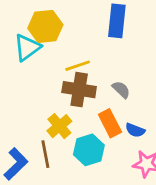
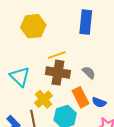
cyan triangle: (27, 47) -> (20, 77), moved, turned -40

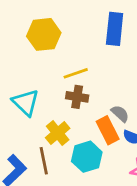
brown cross: (58, 73) -> (77, 97), size x0.7
gray semicircle: (89, 73) -> (120, 114), moved

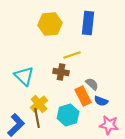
yellow hexagon: (44, 34) -> (50, 24), moved
yellow line: (76, 73) -> (72, 55), moved
yellow cross: (58, 133) -> (39, 104), moved

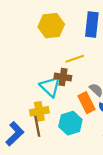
cyan triangle: (24, 76) -> (50, 87), moved
yellow cross: (39, 104) -> (39, 111), turned 30

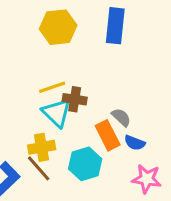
yellow line: (75, 59) -> (52, 87), moved
brown line: (37, 126) -> (39, 168), turned -30

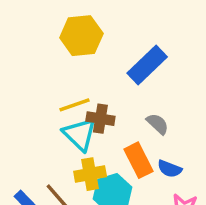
blue rectangle: (115, 26) -> (147, 65), moved, turned 40
gray semicircle: (121, 117) -> (158, 124), moved
yellow cross: (42, 147) -> (90, 174), moved

